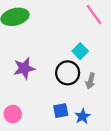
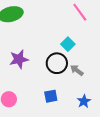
gray arrow: (90, 81) -> (77, 70), turned 112
blue star: (82, 116) -> (84, 101), moved

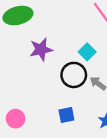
purple star: (19, 59) -> (41, 49), moved

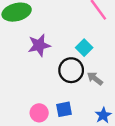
pink circle: (16, 119) -> (39, 113), moved

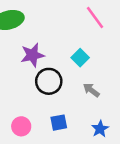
black circle: (71, 70) -> (49, 81), moved
pink circle: (39, 113) -> (21, 126), moved

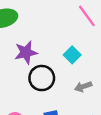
gray arrow: (91, 90) -> (83, 87), turned -56

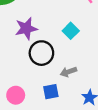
gray arrow: (83, 87) -> (68, 72), moved

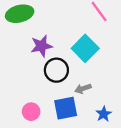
cyan square: (71, 31) -> (85, 48), size x1.6
blue square: (51, 92) -> (66, 108), size x1.5

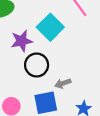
cyan square: (85, 48) -> (50, 27), moved

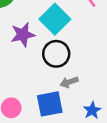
black circle: (37, 65) -> (56, 54), moved

